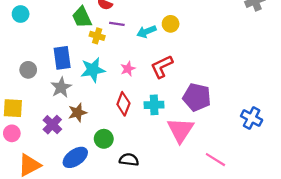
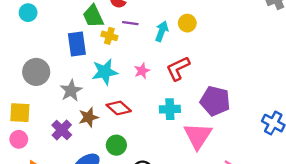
cyan arrow: (146, 32) -> (162, 31), turned 132
blue rectangle: (62, 58) -> (77, 44), moved
gray circle: (28, 70) -> (36, 72), size x1.5
red diamond: (123, 104) -> (119, 108), moved, turned -70

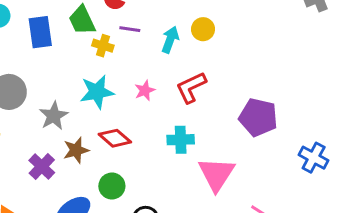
blue rectangle: (77, 44) -> (40, 32), moved
purple pentagon: (215, 101) -> (258, 117), moved

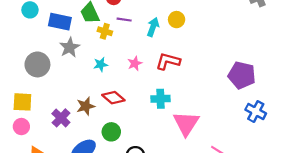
blue rectangle: (40, 32) -> (60, 22), turned -70
red L-shape: (191, 87) -> (168, 61), turned 40
cyan star: (97, 92) -> (101, 64), size x0.6
gray star: (54, 116) -> (70, 47), moved
purple pentagon: (258, 117) -> (242, 75), moved

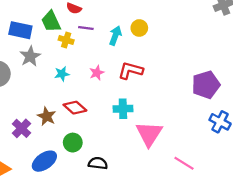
purple pentagon: (242, 75) -> (206, 85), turned -30
brown star: (86, 106) -> (47, 116), turned -30

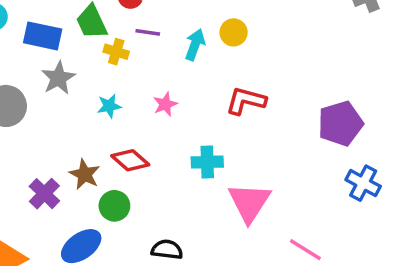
red L-shape: (131, 71) -> (246, 101), moved
green circle: (73, 143) -> (114, 206), moved

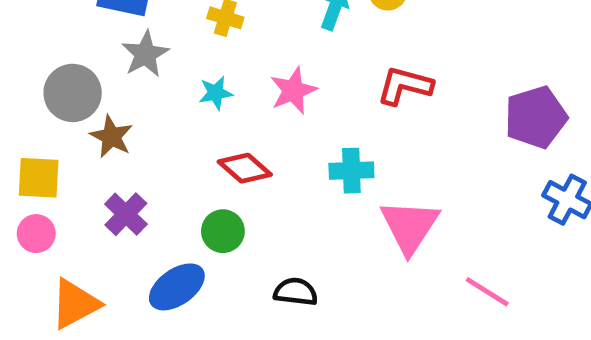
pink star: (165, 104) -> (293, 91), size x1.4
brown star: (85, 174) -> (111, 137), moved

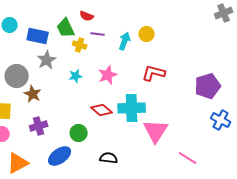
red diamond: (245, 168) -> (102, 110), moved
cyan cross: (351, 171) -> (132, 108), size x1.5
purple cross: (126, 214) -> (39, 126), turned 30

